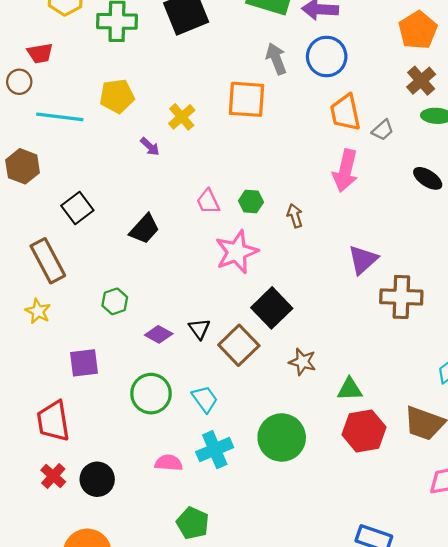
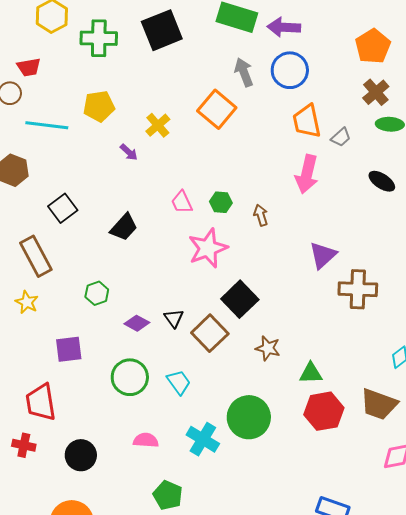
orange square: (247, 99) -> (217, 109), turned 36
cyan cross: (215, 450) -> (203, 439), moved, turned -36
red cross: (53, 476) -> (24, 445), moved, turned -30

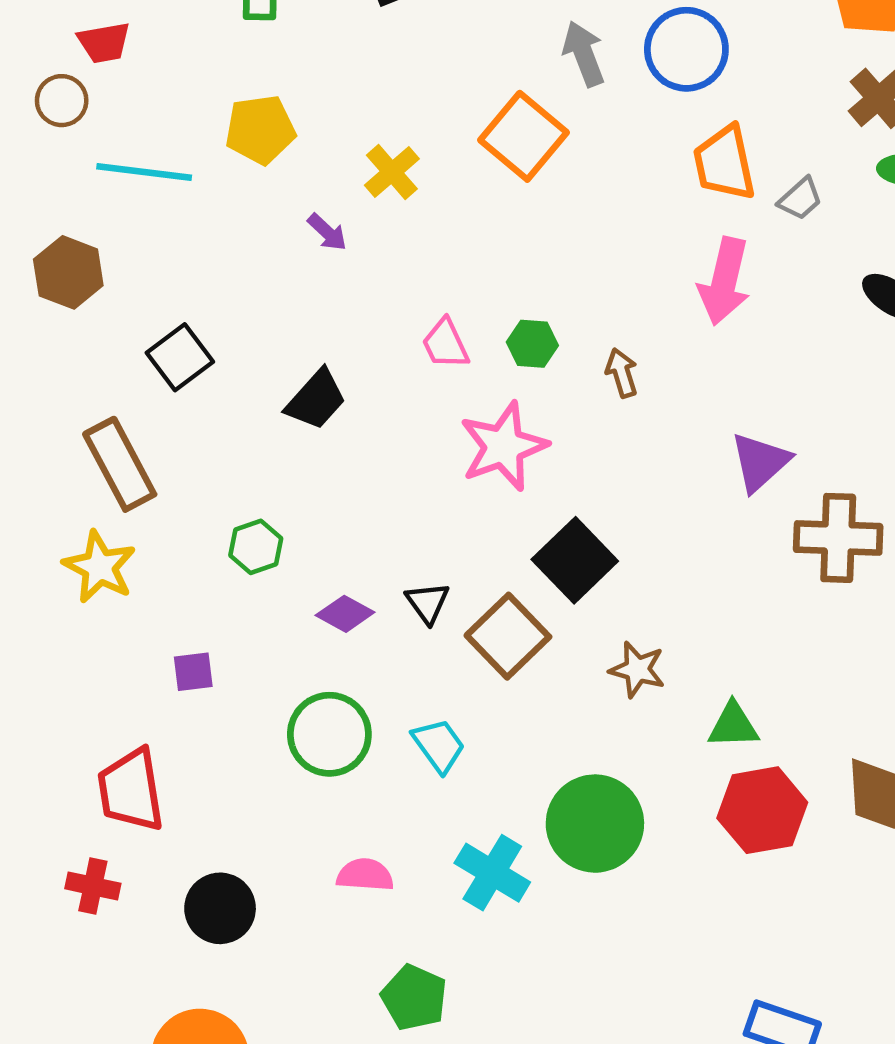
yellow star: (27, 302) -> (100, 567), size x1.4
purple square: (69, 349) -> (193, 672), size x0.7

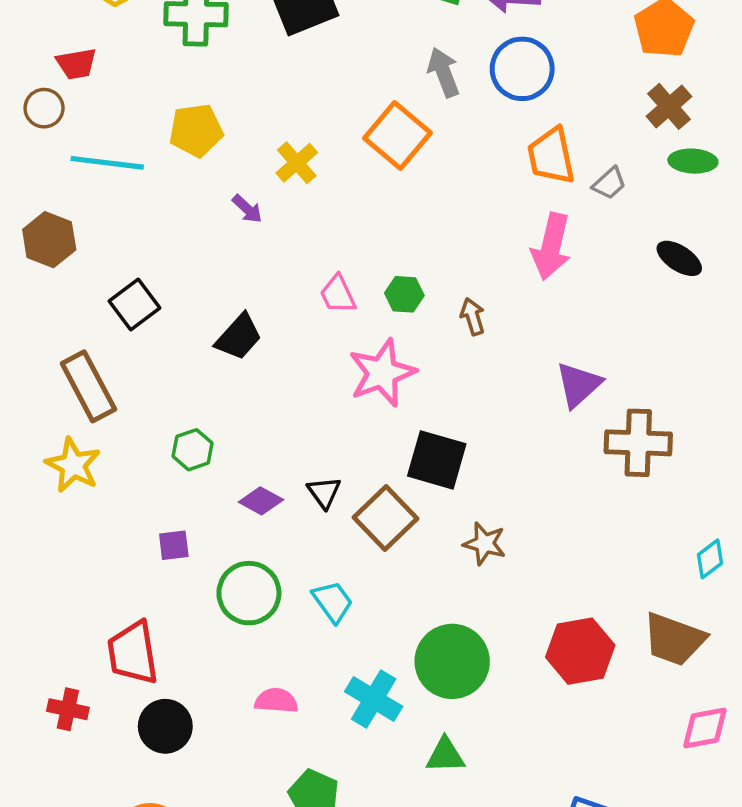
black square: (575, 560) -> (437, 460), turned -30
purple square: (193, 672) -> (174, 545), moved
green triangle: (733, 725) -> (445, 755), moved
red trapezoid: (131, 790) -> (133, 653), moved

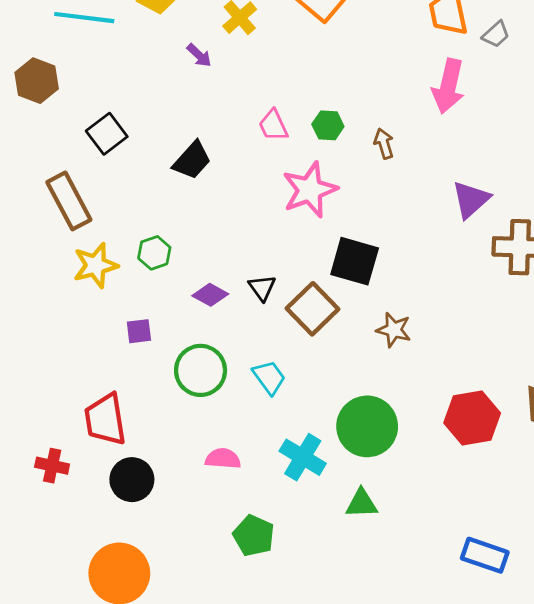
yellow star: (73, 465) -> (95, 265), moved, turned 30

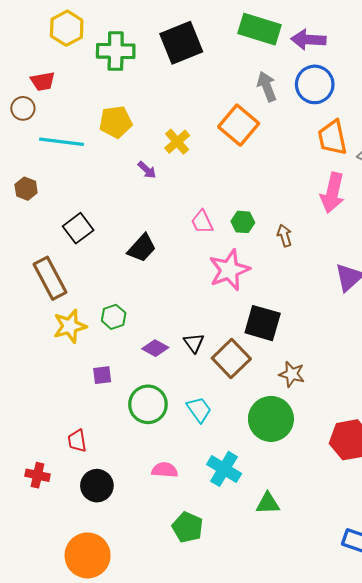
brown hexagon: (37, 81) -> (26, 189), size x0.7
red trapezoid: (105, 419) -> (77, 441), size x0.6
green circle: (367, 426) -> (271, 419), moved

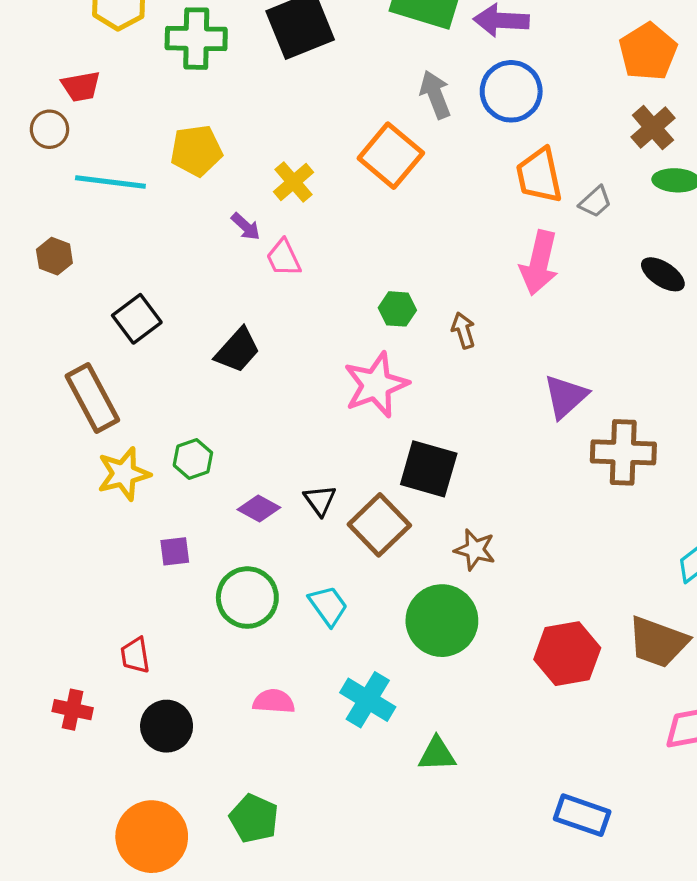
pink trapezoid: (202, 222) -> (284, 258), moved
green pentagon: (188, 527) -> (254, 818), moved

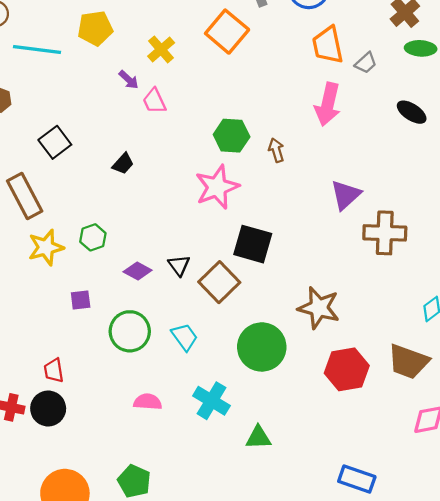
green hexagon: (397, 309) -> (232, 136), size x1.4
black trapezoid: (237, 350) -> (123, 164), size x0.7
brown star: (475, 550) -> (319, 308), moved, size x1.5
black circle: (167, 726) -> (48, 408), moved

